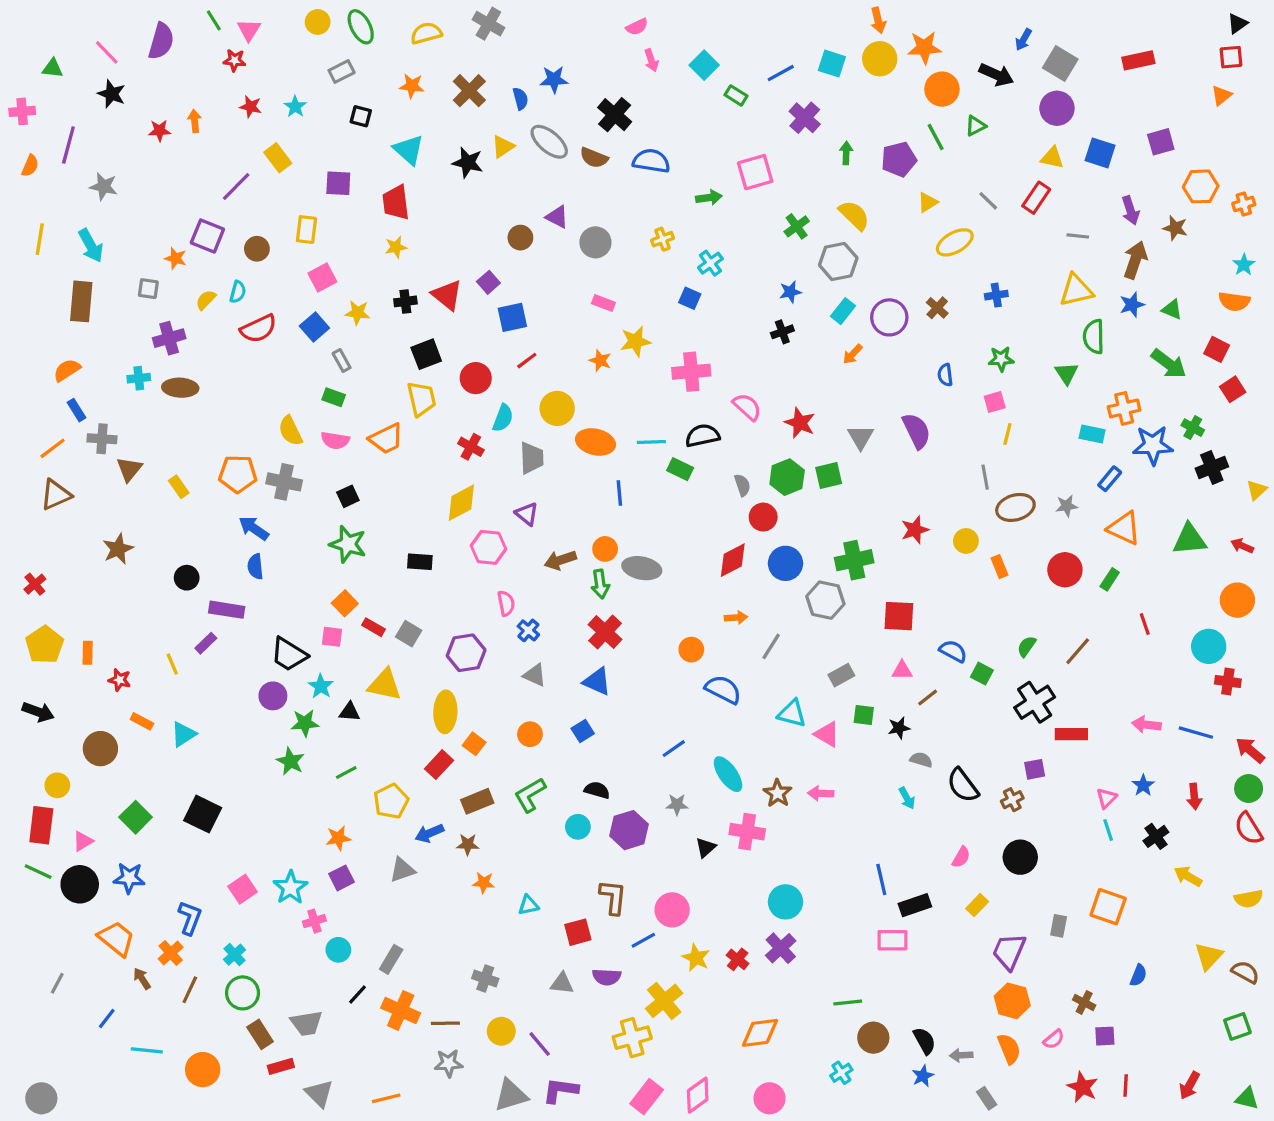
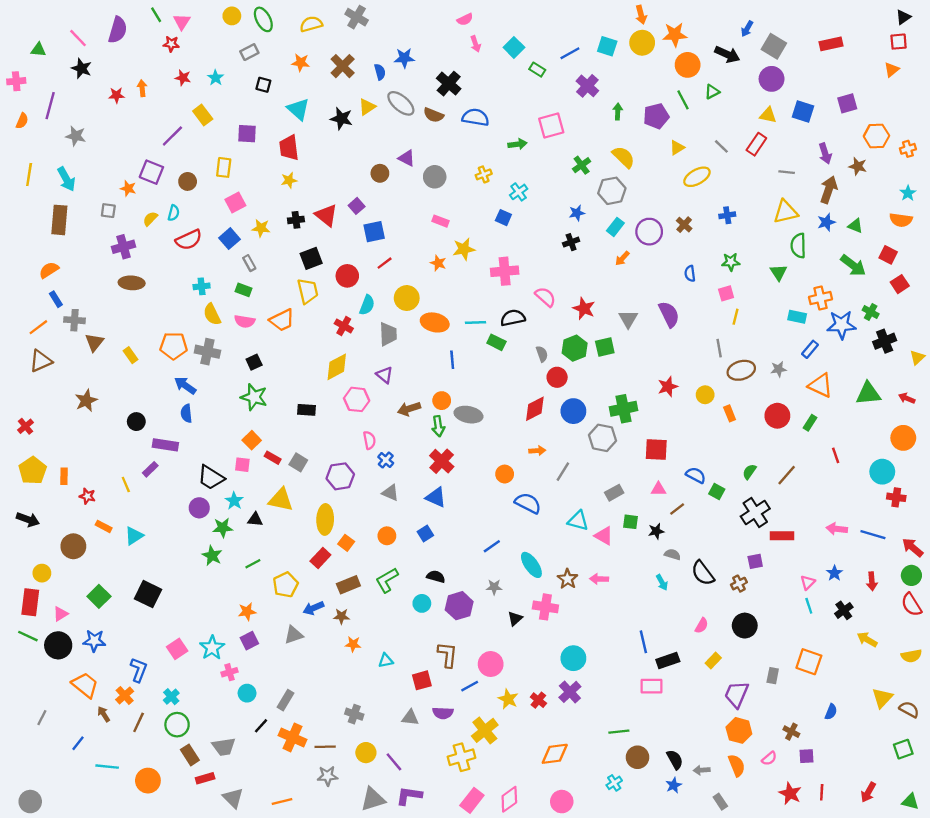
cyan cross: (139, 378) -> (202, 286), moved

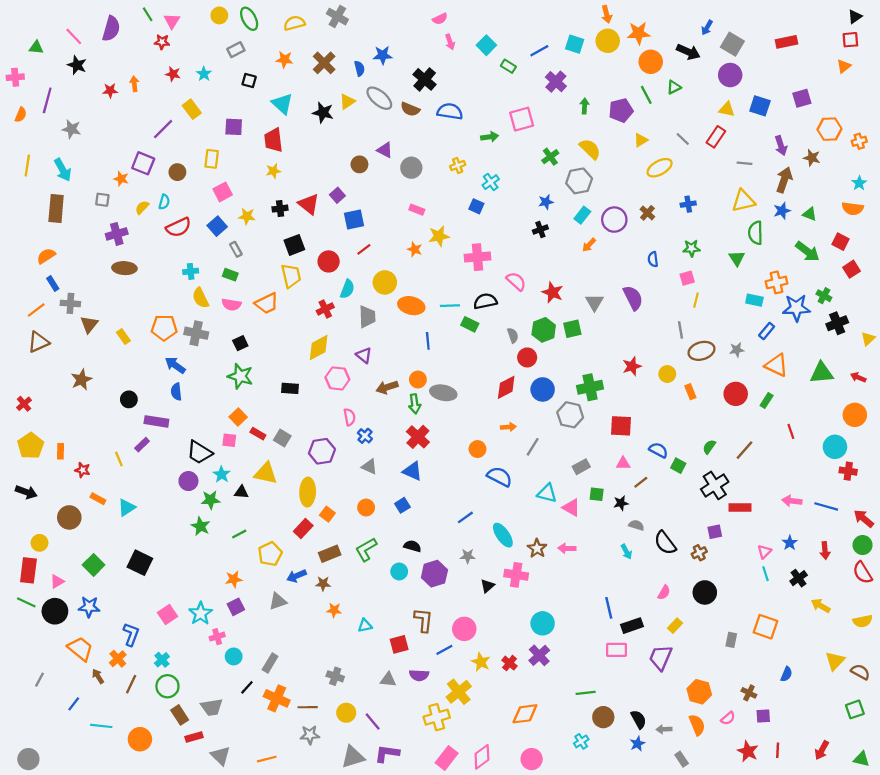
red cross: (344, 326) -> (325, 309), turned 35
purple trapezoid: (737, 694) -> (661, 658), moved

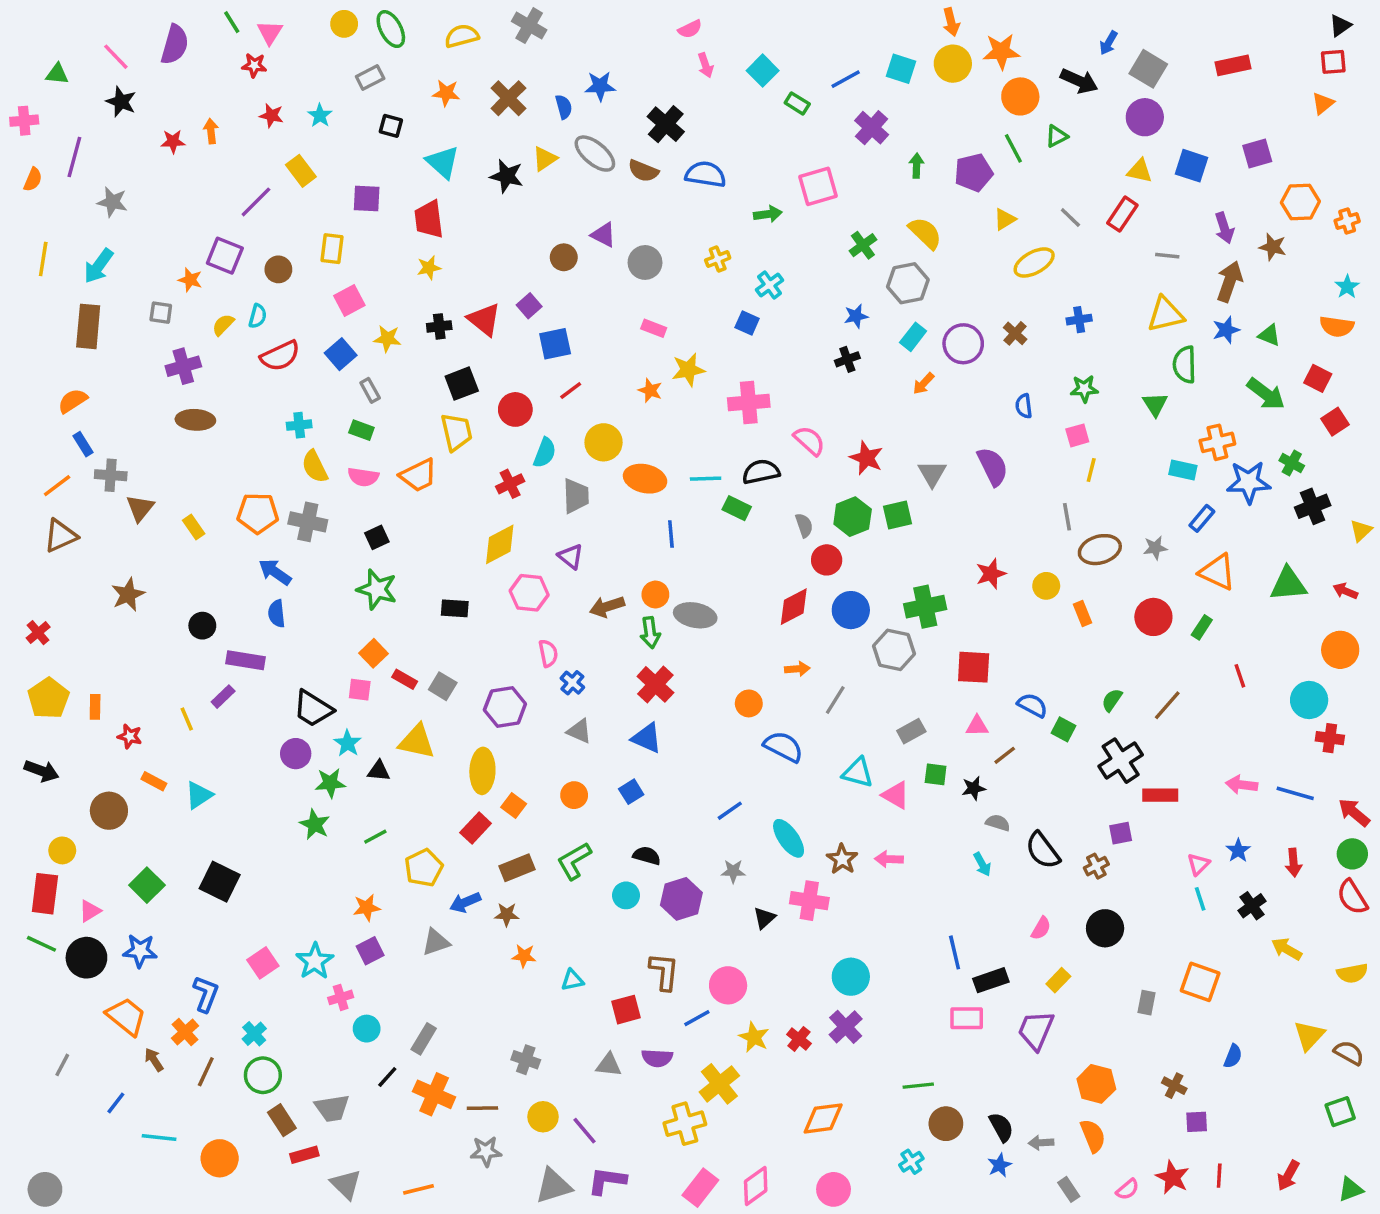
cyan arrow: (63, 170) -> (99, 266), turned 65
pink semicircle: (728, 718) -> (1127, 1189), moved
green triangle: (861, 759) -> (1351, 1189), turned -35

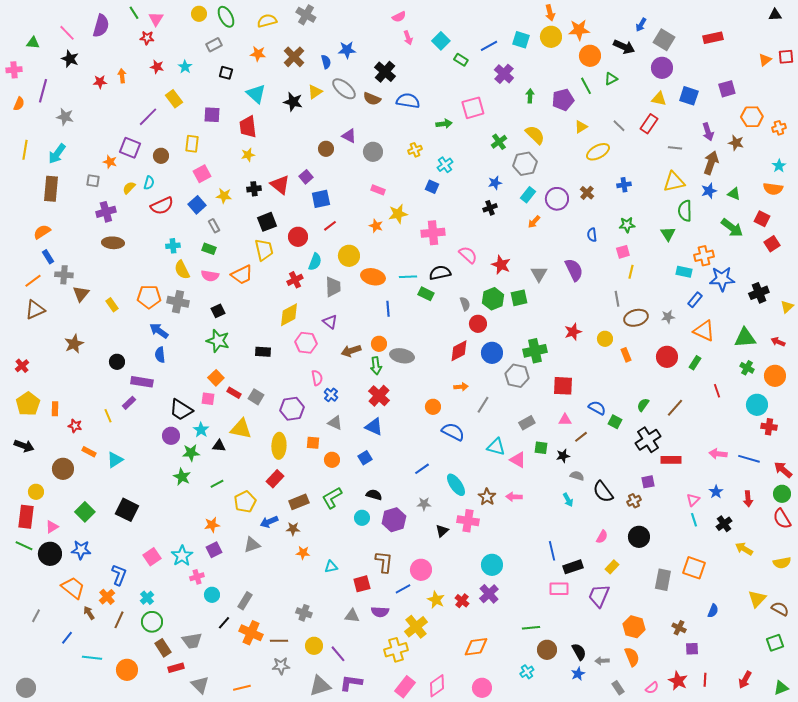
black triangle: (1340, 26) -> (775, 15), turned 32
red square: (1333, 62) -> (786, 57), moved
green cross: (1292, 463) -> (747, 368), moved
orange square: (514, 805) -> (313, 443), moved, turned -32
gray rectangle: (1147, 1003) -> (663, 580), size x1.5

